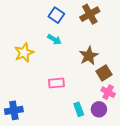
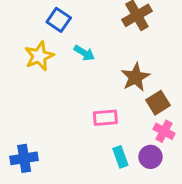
blue square: (56, 15) -> (59, 20), moved
yellow star: (24, 53) -> (39, 56), moved
pink rectangle: (56, 83) -> (105, 118), moved

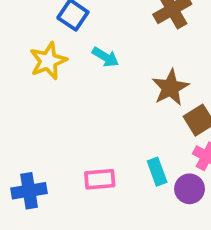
pink rectangle: (105, 118) -> (100, 179), moved
cyan rectangle: (120, 157) -> (157, 172), moved

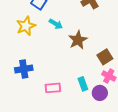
brown star: (170, 88) -> (78, 40), moved
blue cross: (29, 191) -> (24, 69), moved

